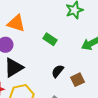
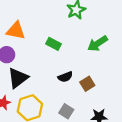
black semicircle: (58, 71) -> (65, 77), turned -144

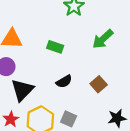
black semicircle: (65, 77) -> (64, 82), moved
gray square: (66, 111) -> (69, 119), moved

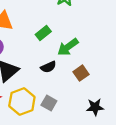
green arrow: (103, 39) -> (68, 47), moved
green rectangle: (55, 47) -> (43, 33), turned -63

